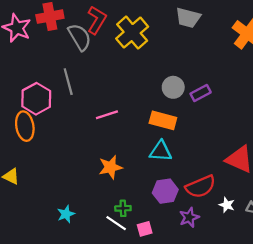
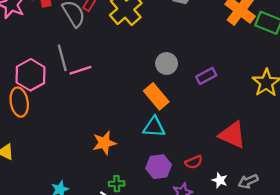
purple rectangle: (201, 93) -> (206, 76), moved
pink line: (107, 115) -> (80, 70), moved
orange rectangle: (163, 120) -> (156, 96), turned 35
red semicircle: (201, 187) -> (194, 162), size x0.6

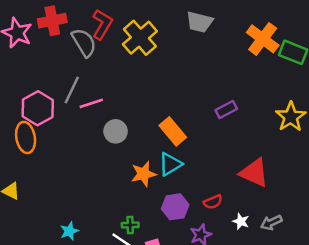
gray line: (62, 58) -> (72, 90), turned 40
gray circle: (167, 64) -> (116, 131), moved
cyan triangle: (154, 127) -> (170, 164), turned -35
orange star: (104, 143) -> (144, 174), moved

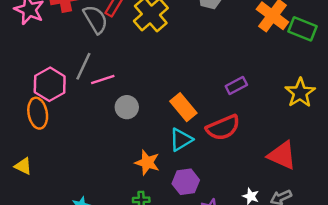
red triangle: (254, 173) -> (282, 155), moved
orange star: (144, 174) -> (147, 163), moved, turned 30
red semicircle: (213, 202) -> (223, 128), moved, size x1.8

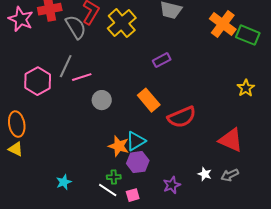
purple rectangle: (236, 85) -> (162, 60), moved
yellow star: (300, 93) -> (246, 88), size x0.7
orange ellipse: (38, 113) -> (17, 124), moved
cyan triangle: (181, 140) -> (136, 141), moved
purple hexagon: (186, 182) -> (138, 162), moved

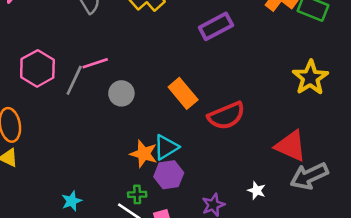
purple rectangle: (162, 60) -> (216, 26), moved, size x1.4
gray line: (66, 66) -> (74, 80), moved
yellow star: (246, 88) -> (310, 78), size x1.5
gray arrow: (230, 175) -> (309, 176), moved, size x1.6

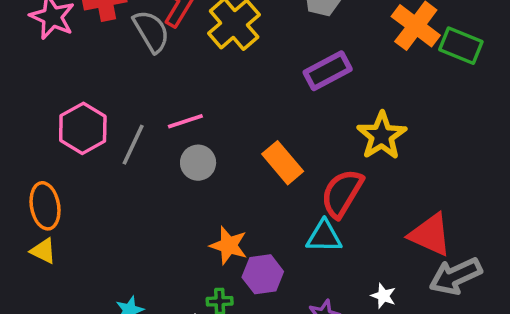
pink line: (95, 63) -> (185, 121), moved
yellow star: (310, 78) -> (382, 136), moved
red semicircle: (226, 116) -> (342, 193), turned 144
cyan triangle: (166, 147) -> (324, 236), moved, turned 32

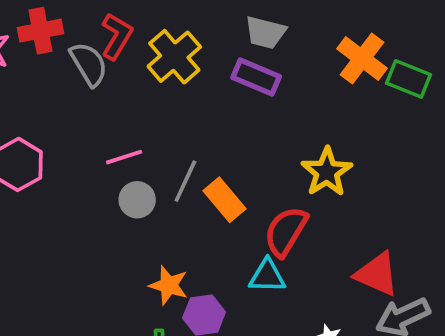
purple rectangle: (328, 71) -> (256, 77), moved, turned 51
gray line: (133, 145) -> (185, 181), moved

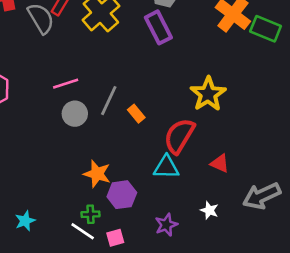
purple rectangle: (256, 77) -> (158, 27), turned 40
orange rectangle: (224, 200) -> (136, 114), size x0.6
red triangle: (377, 274) -> (220, 163), moved, size x0.6

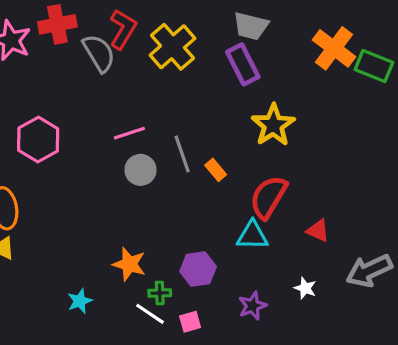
yellow star: (208, 94) -> (273, 125), moved
gray line: (109, 101) -> (182, 154), turned -44
orange star: (97, 174) -> (129, 264), moved

